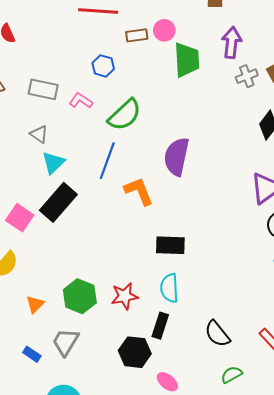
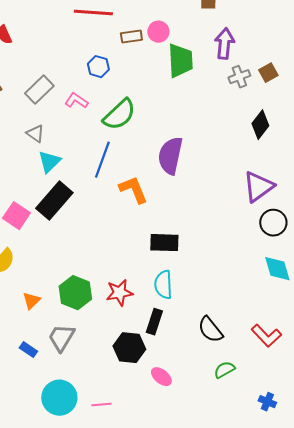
gray rectangle: (43, 89) -> (39, 90), turned -56

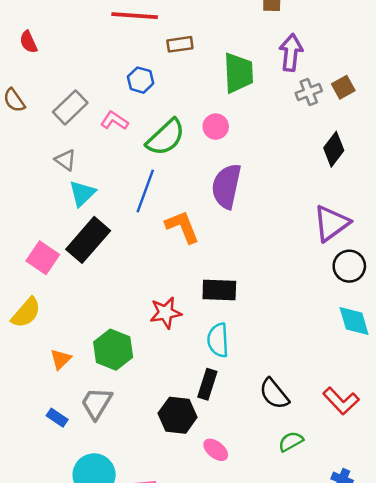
pink circle: (158, 32) -> (216, 127), moved
red star: (119, 293) -> (166, 313), moved

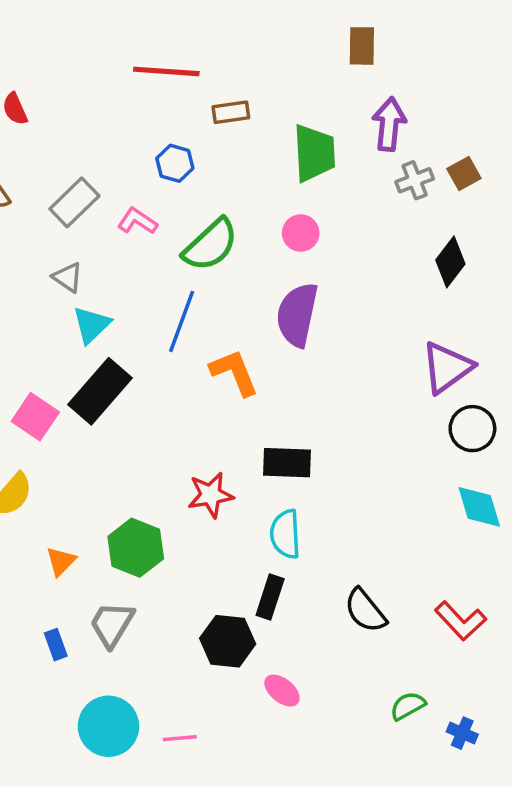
pink circle: (216, 127) -> (301, 233), moved
blue rectangle: (57, 418) -> (56, 645), turned 36
green semicircle: (291, 441) -> (408, 706), moved

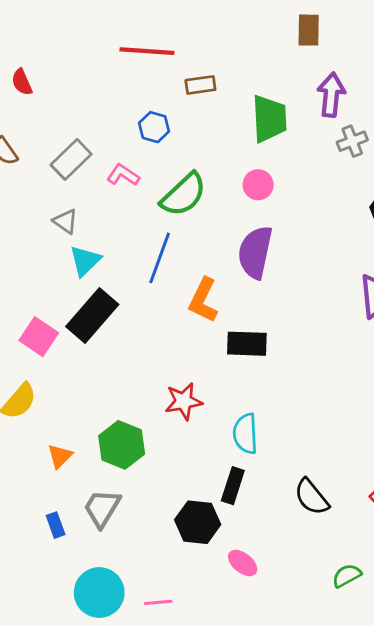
orange L-shape: (234, 372) -> (203, 300), turned -132
black rectangle: (287, 463) -> (247, 344), moved

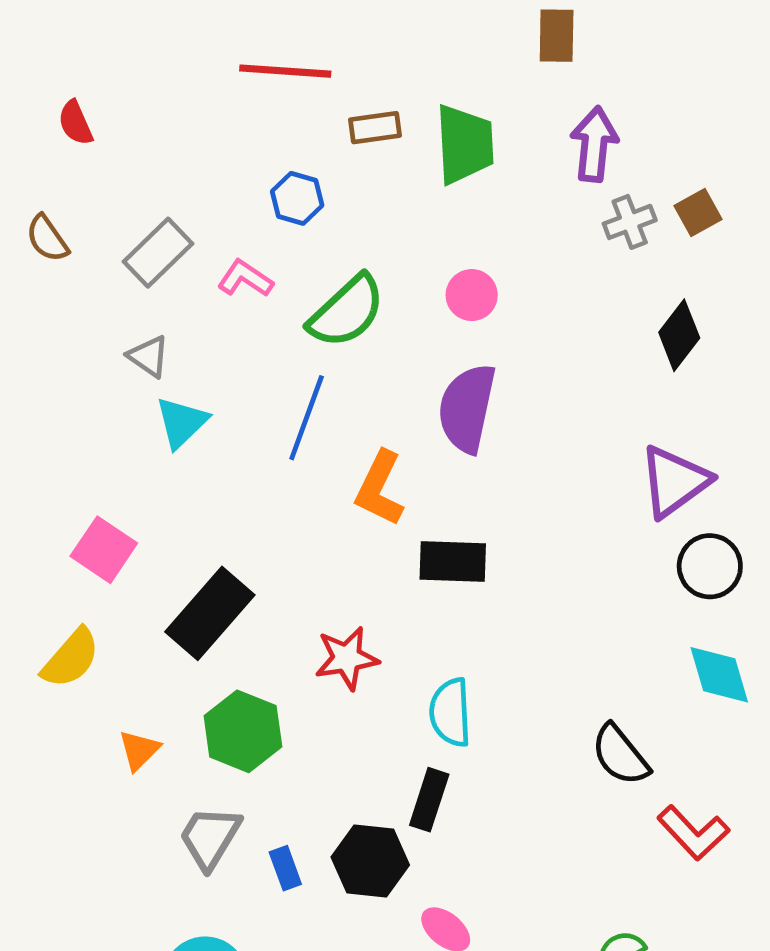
green trapezoid: (269, 119) -> (465, 144), moved
black rectangle: (92, 316) -> (210, 613), moved
black semicircle: (312, 497) -> (620, 755), moved
blue rectangle: (56, 525) -> (285, 868), moved

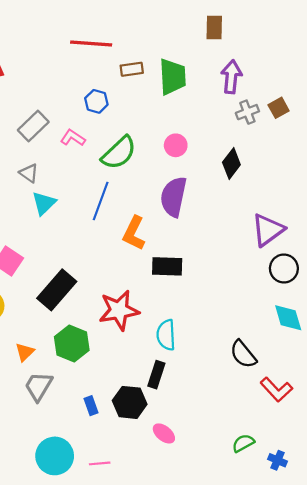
black diamond: (679, 335) -> (231, 164), moved
red star: (347, 658) -> (119, 310), size x1.4
gray trapezoid: (210, 837) -> (39, 386), moved

